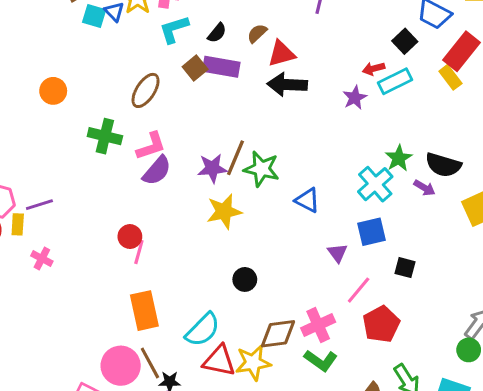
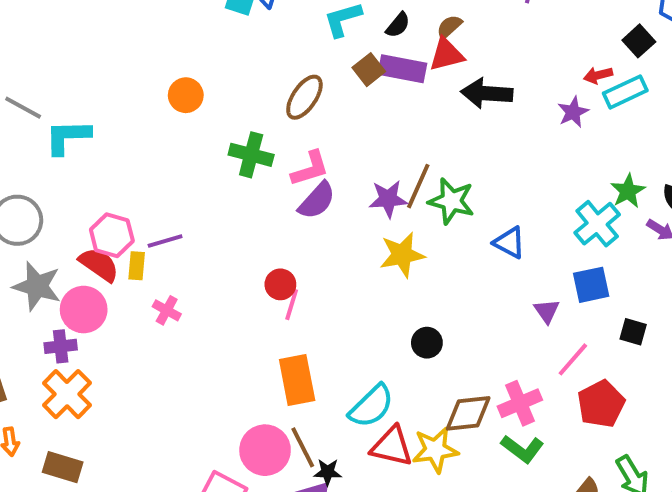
red triangle: (281, 54) -> (446, 54), moved

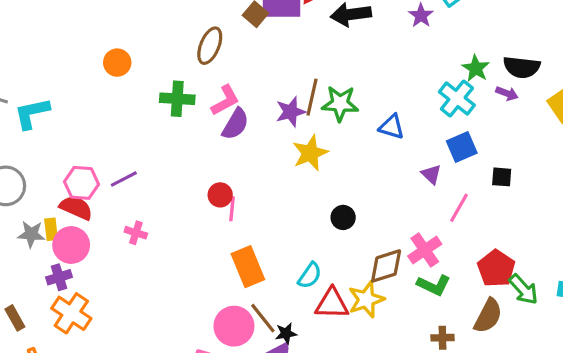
yellow rectangle: (137, 266) -> (51, 229), moved
gray star: (37, 286) -> (31, 234), size x0.7
red pentagon: (601, 404) -> (496, 268), moved
cyan semicircle: (371, 406) -> (310, 275), size x0.7

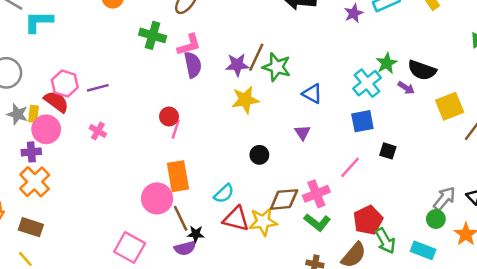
purple semicircle: (235, 124) -> (193, 65), turned -55
purple triangle: (431, 174) -> (303, 133), moved
pink circle: (234, 326) -> (157, 198), moved

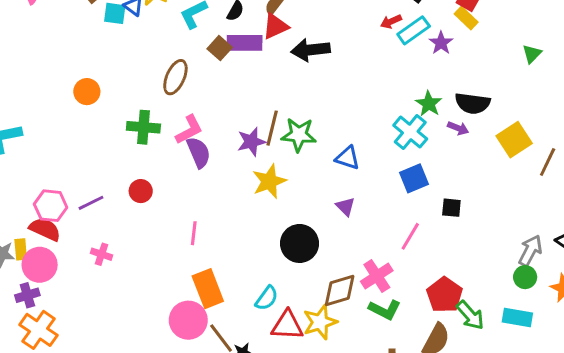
purple star: (354, 13) -> (441, 43), moved
red circle: (169, 116) -> (141, 191), moved
black circle: (259, 155) -> (299, 243), size x1.6

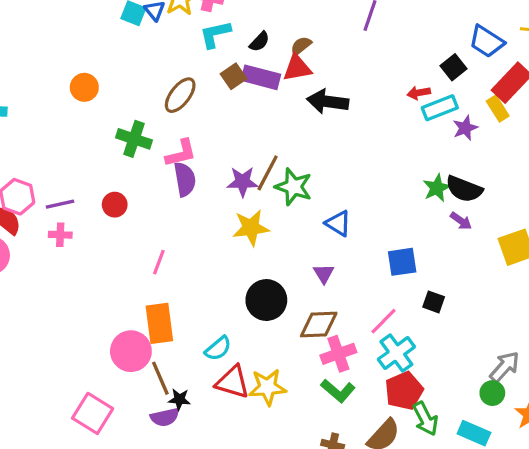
black semicircle: (473, 103) -> (464, 189), moved
cyan cross: (410, 132) -> (396, 353), moved
pink cross: (102, 254) -> (60, 235), moved, turned -30
brown diamond: (340, 291) -> (319, 324), moved

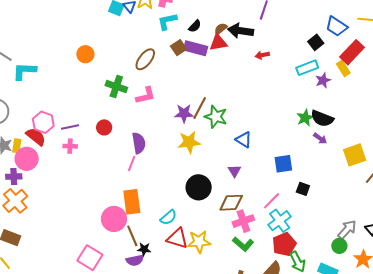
red arrow: (419, 93) -> (262, 55), moved
black arrow: (328, 102) -> (241, 31), moved
purple semicircle: (185, 179) -> (139, 143), moved

